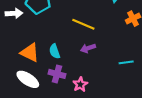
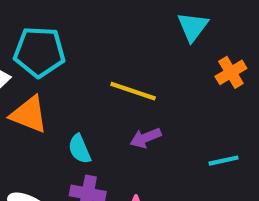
orange triangle: (30, 53) -> (29, 114), moved

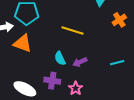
purple arrow: (146, 138) -> (80, 62), moved
cyan semicircle: (80, 149) -> (60, 58), moved

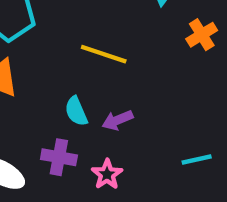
cyan line: (117, 63) -> (197, 160), moved

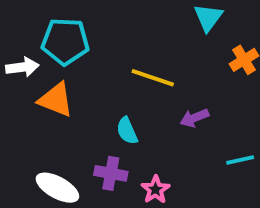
purple arrow: (117, 120) -> (194, 118), moved
cyan line: (197, 160) -> (240, 160), moved

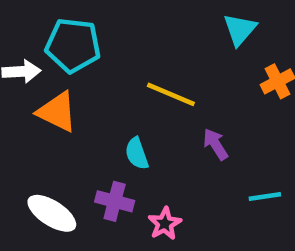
purple arrow: (194, 118) -> (216, 144), turned 76

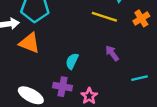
yellow line: (171, 94) -> (104, 17), moved
cyan semicircle: (137, 153) -> (72, 61), turned 49

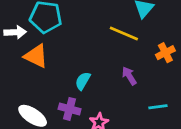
orange cross: (141, 18) -> (165, 53), moved

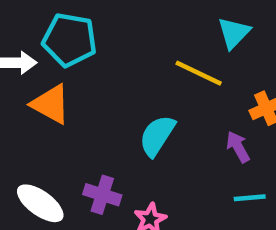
purple arrow: (129, 76) -> (238, 147), moved
cyan semicircle: (83, 81) -> (157, 136), moved, size x1.4

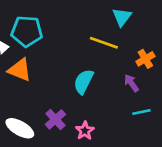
purple cross: (102, 195) -> (55, 119), turned 36

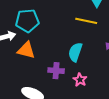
purple cross: (55, 119) -> (56, 71), moved, turned -35
pink star: (85, 131) -> (80, 80), moved

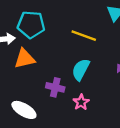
yellow line: (86, 21) -> (84, 36), moved
orange triangle: (26, 50) -> (25, 59), turned -36

